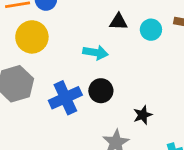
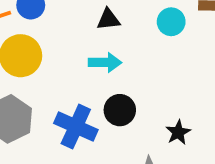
black triangle: (118, 22) -> (108, 19), moved
blue cross: (65, 98) -> (76, 126), turned -32

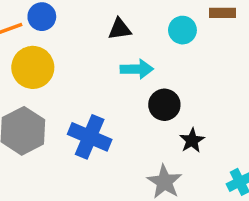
cyan arrow: (105, 62) -> (137, 69), moved
black circle: (120, 110) -> (164, 105), moved

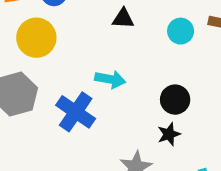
cyan arrow: (137, 69) -> (110, 79), moved
black circle: (164, 105) -> (175, 100), moved

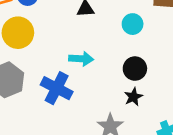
cyan circle: (181, 31) -> (133, 24), moved

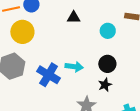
cyan arrow: (81, 59) -> (74, 67), moved

